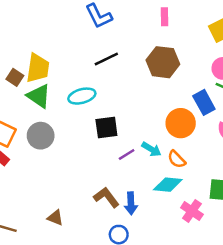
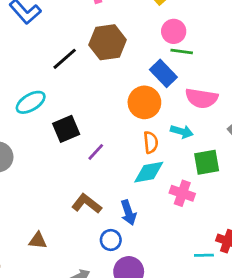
black line: (106, 59) -> (65, 59), moved
cyan arrow: (151, 149) -> (182, 132), moved
orange semicircle: (177, 159) -> (151, 142), turned -126
blue arrow: (131, 203) -> (128, 213), moved

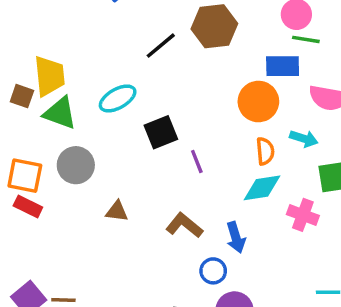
blue rectangle: (163, 73) -> (283, 66), turned -48
purple line: (96, 152) -> (197, 162), turned -66
brown triangle: (38, 241) -> (117, 211), moved

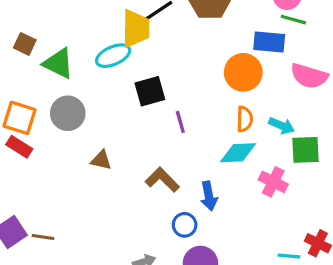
yellow trapezoid: (49, 76) -> (136, 28), moved
cyan arrow: (304, 139) -> (282, 126), moved

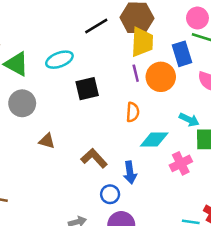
yellow trapezoid: (136, 28) -> (142, 42), moved
blue rectangle: (269, 42) -> (182, 54), turned 65
orange semicircle: (245, 119) -> (133, 112), moved
purple line: (180, 122) -> (136, 73), moved
pink cross: (273, 182) -> (181, 163), turned 35

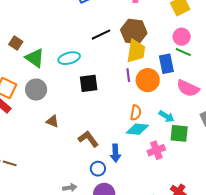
orange semicircle: (133, 112) -> (136, 113), moved

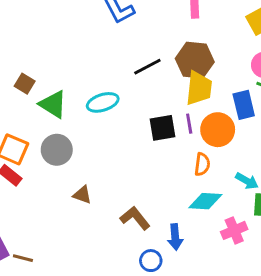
black square: (89, 83) -> (163, 128), moved
orange semicircle: (136, 113) -> (202, 164), moved

